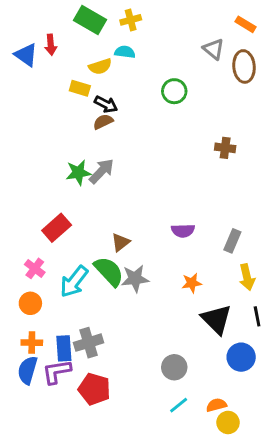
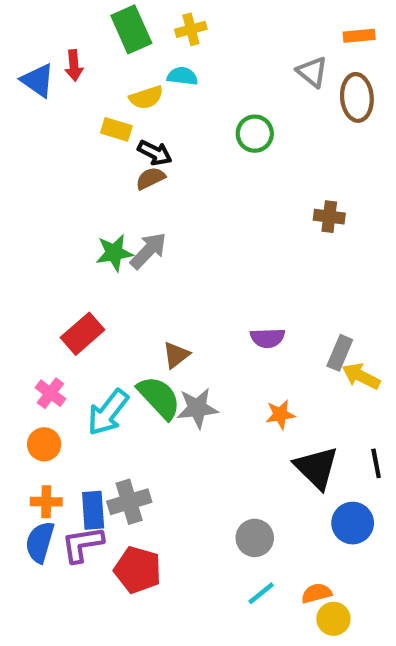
green rectangle: (90, 20) -> (131, 29), turned 36
orange rectangle: (245, 24) -> (359, 36), turned -36
yellow arrow: (247, 277) -> (361, 376), moved, turned 130

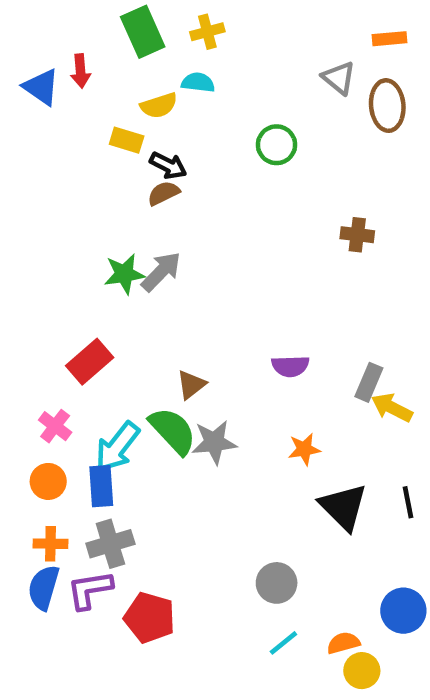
gray cross: (129, 502) -> (110, 544), moved
blue rectangle: (93, 510) -> (101, 486), moved
blue circle: (353, 523) -> (403, 611), moved

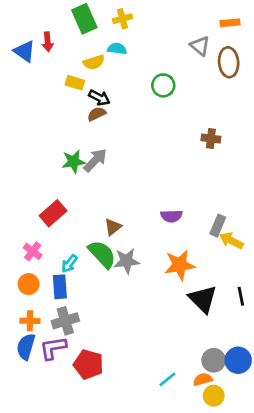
cyan arrow: (117, 447) -> (69, 264), size x0.6
orange star: (304, 449) -> (180, 265), size x1.6
gray circle: (277, 583) -> (214, 360), moved

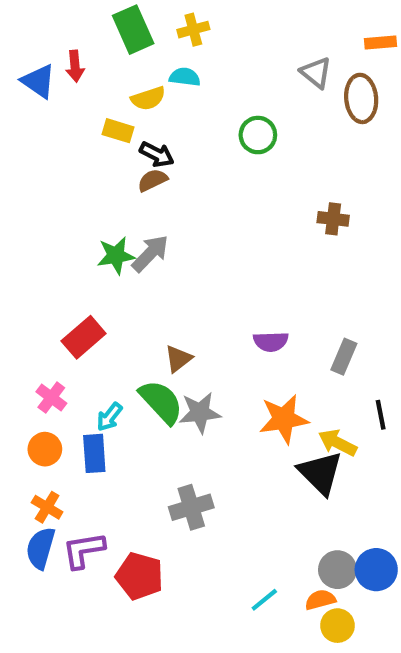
orange rectangle: (230, 23) -> (381, 43), moved
yellow arrow: (231, 241) -> (337, 443), moved
black line: (241, 296) -> (381, 415), moved
orange cross: (30, 321) -> (47, 507), turned 30
gray cross: (65, 321) -> (191, 507), moved

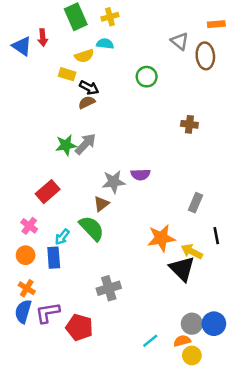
purple semicircle: (271, 342) -> (140, 174), moved
gray star: (200, 413) -> (114, 182), moved

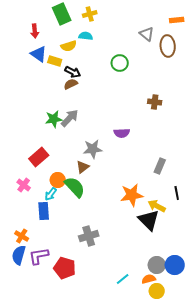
blue triangle: (22, 46) -> (39, 54), moved
purple semicircle: (140, 174) -> (122, 133), moved
orange circle: (26, 255) -> (58, 180), moved

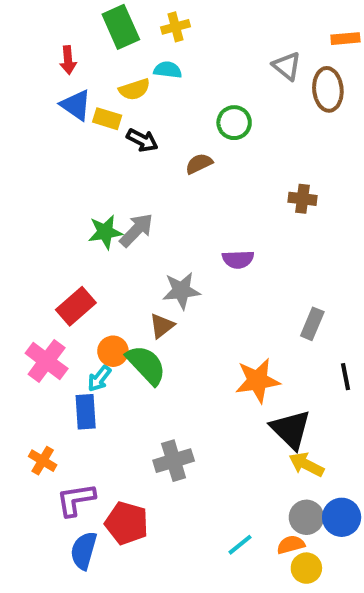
brown semicircle: (71, 84) -> (199, 164), moved
pink cross: (24, 185) -> (47, 361), size x1.5
yellow arrow: (157, 206) -> (306, 465), moved
blue semicircle: (19, 255) -> (84, 550), moved

